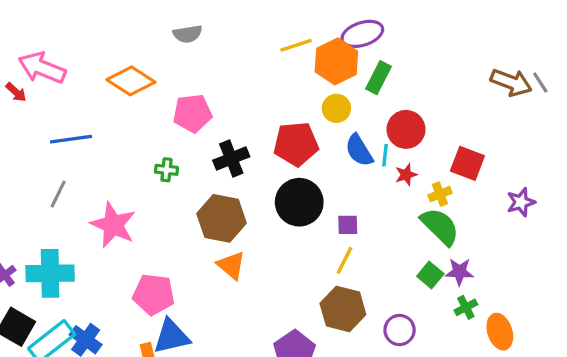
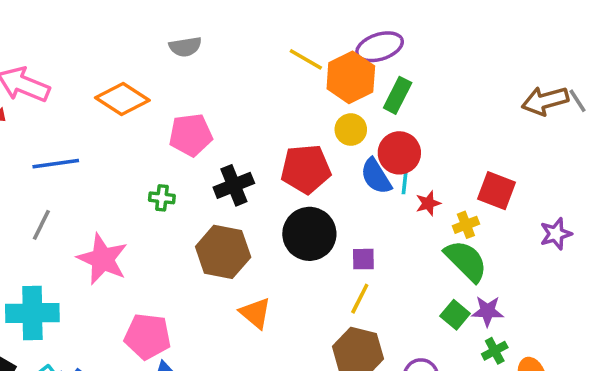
yellow line: (296, 45) -> (306, 59), turned 48
brown arrow: (511, 82) -> (545, 101), turned 144
red circle: (406, 129) -> (399, 153), moved
orange triangle: (231, 265) -> (255, 313), moved

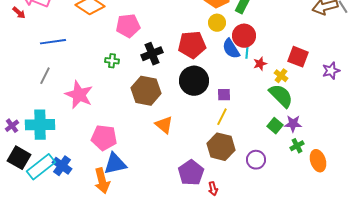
yellow cross: (466, 225) -> (281, 76), turned -32
purple star: (556, 234) -> (331, 71), moved

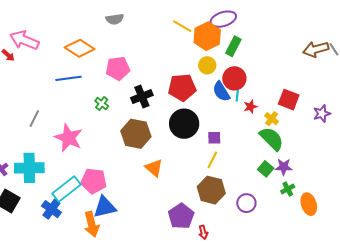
blue line: (53, 42) -> (68, 78), moved
green cross: (112, 61) -> (102, 104), turned 32
cyan rectangle: (41, 167) -> (66, 189), moved

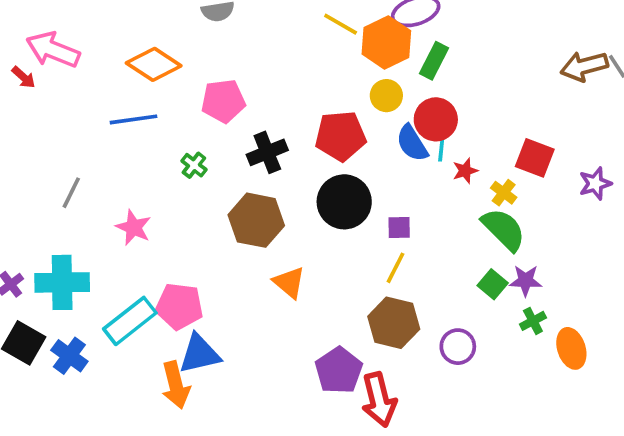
pink star: (68, 138) -> (134, 227), size x0.7
blue cross: (51, 209) -> (69, 356), moved
red arrow: (203, 232) -> (379, 400), size x2.0

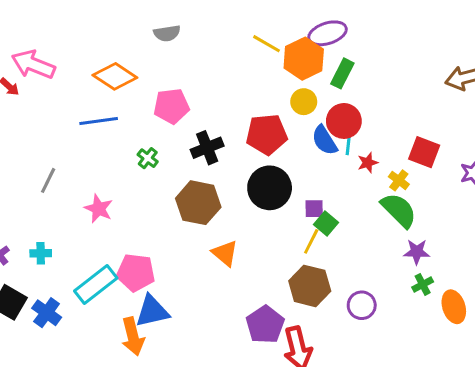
cyan cross: (62, 282) -> (41, 253), size x0.5
green square: (493, 284) -> (326, 224), moved

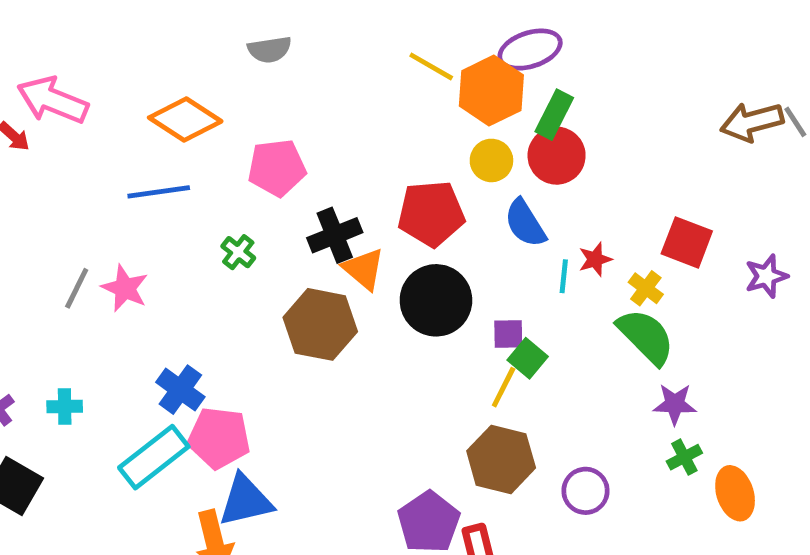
red circle: (344, 121) -> (557, 156), moved
cyan line: (348, 145) -> (564, 276), moved
pink star: (99, 209) -> (125, 288), moved
orange triangle: (225, 253) -> (364, 269), moved
blue cross: (47, 313) -> (180, 390), moved

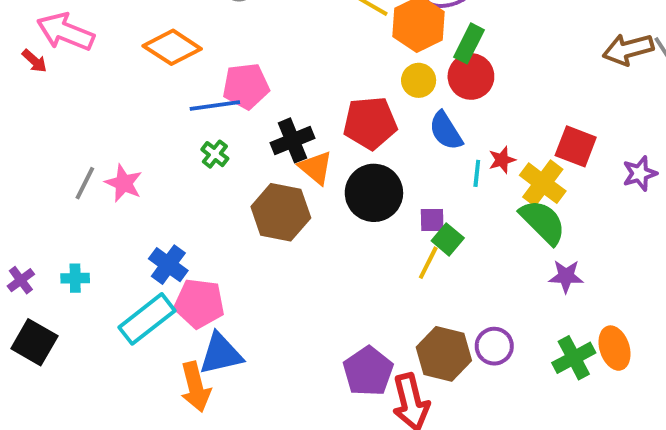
blue line: (159, 192) -> (215, 106), moved
yellow cross: (646, 288) -> (543, 183), size x1.6
green cross: (684, 457) -> (574, 358), moved, size x1.5
brown hexagon: (501, 459) -> (444, 354), moved

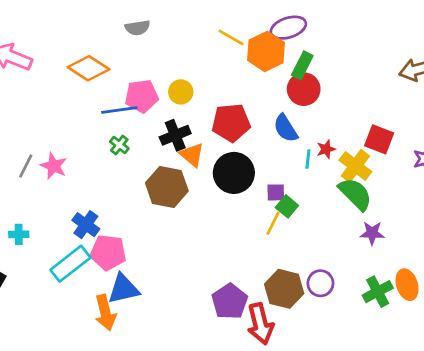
yellow circle: (419, 80) -> (181, 92), moved

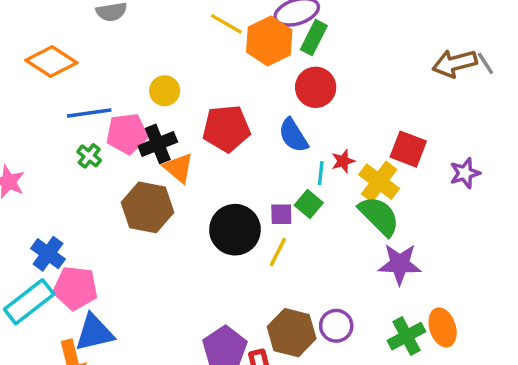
green rectangle: (302, 65) -> (314, 38), moved
pink pentagon: (142, 96) -> (127, 134), moved
black circle: (234, 173) -> (235, 230), moved
green square: (287, 206) -> (309, 204), moved
purple star: (372, 233) -> (400, 264), size x1.4

